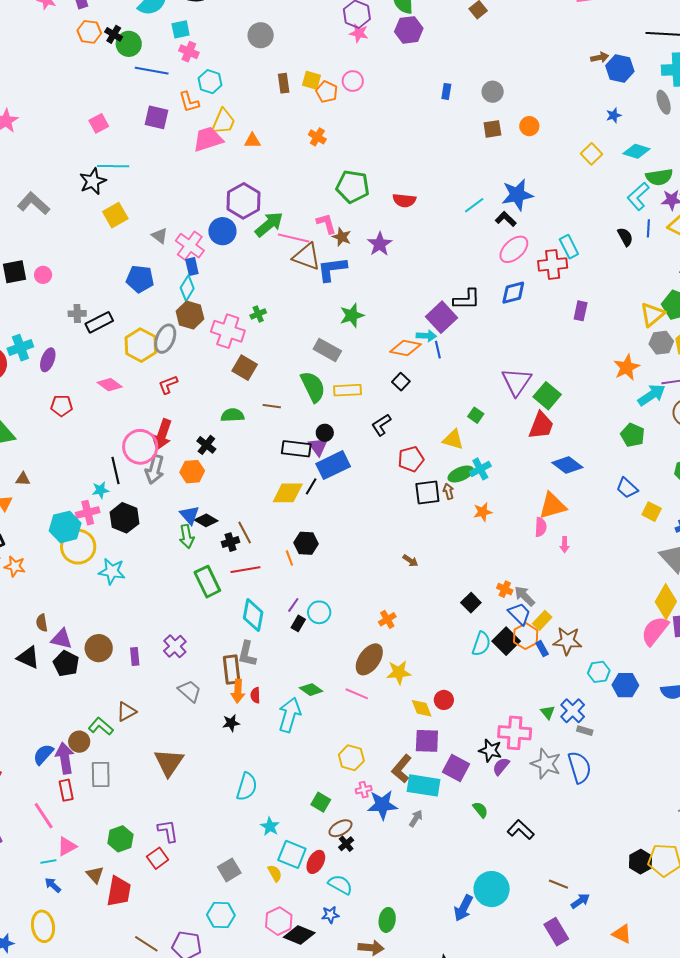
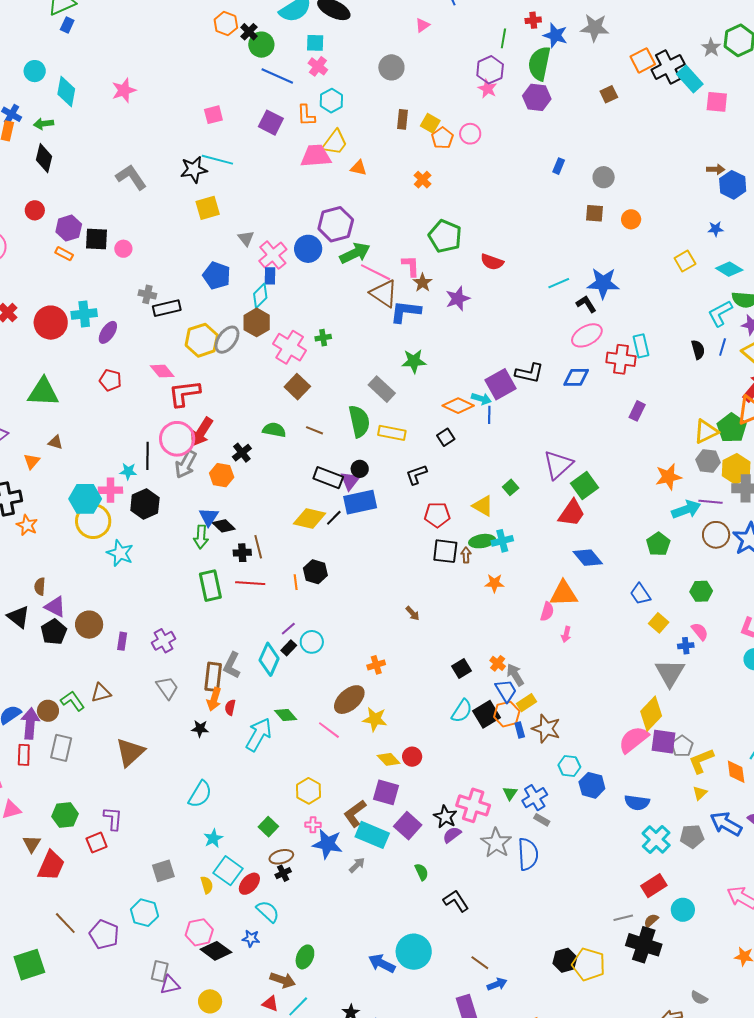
red L-shape: (168, 385) -> (184, 393), moved, size x1.6
cyan diamond: (253, 615) -> (269, 659), moved
yellow diamond: (422, 708) -> (389, 759), turned -35
blue arrow: (463, 908) -> (382, 963), turned 76

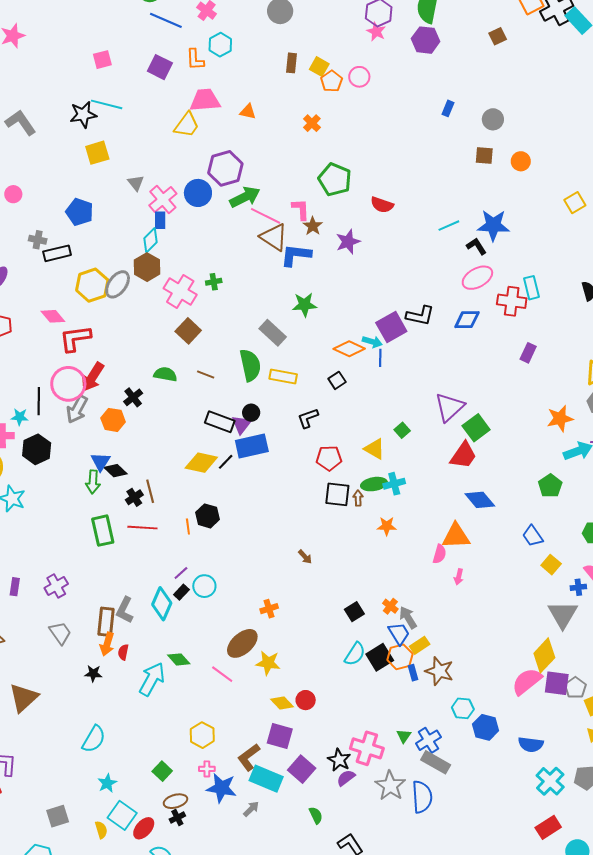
yellow trapezoid: (335, 142) -> (187, 125), moved
blue pentagon: (217, 276) -> (80, 212), moved
black cross: (242, 553) -> (134, 497), turned -30
gray rectangle: (542, 820) -> (436, 762), size x1.8

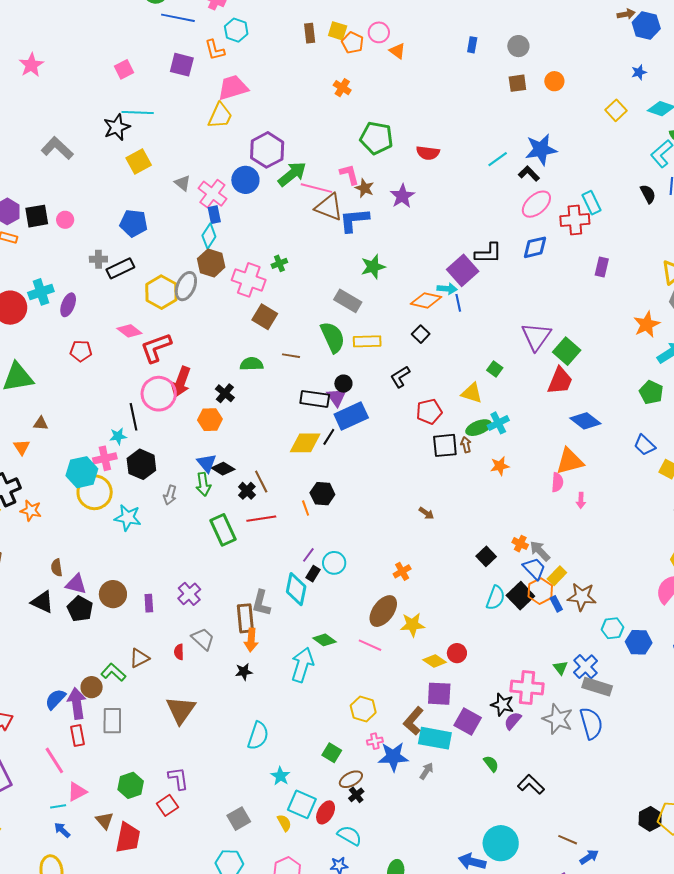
orange triangle: (248, 112) -> (397, 51), moved, turned 36
gray arrow: (77, 409) -> (170, 495), moved, size x0.7
red semicircle: (123, 652) -> (179, 652), moved

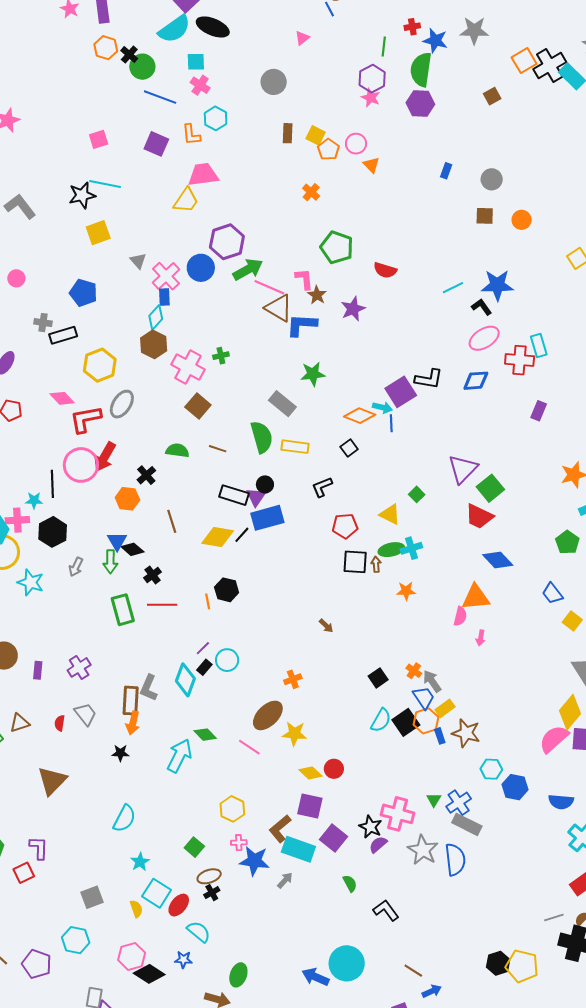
gray ellipse: (186, 286) -> (122, 404), moved
red trapezoid: (560, 381) -> (479, 516), turned 84
brown line: (261, 482) -> (172, 521), moved

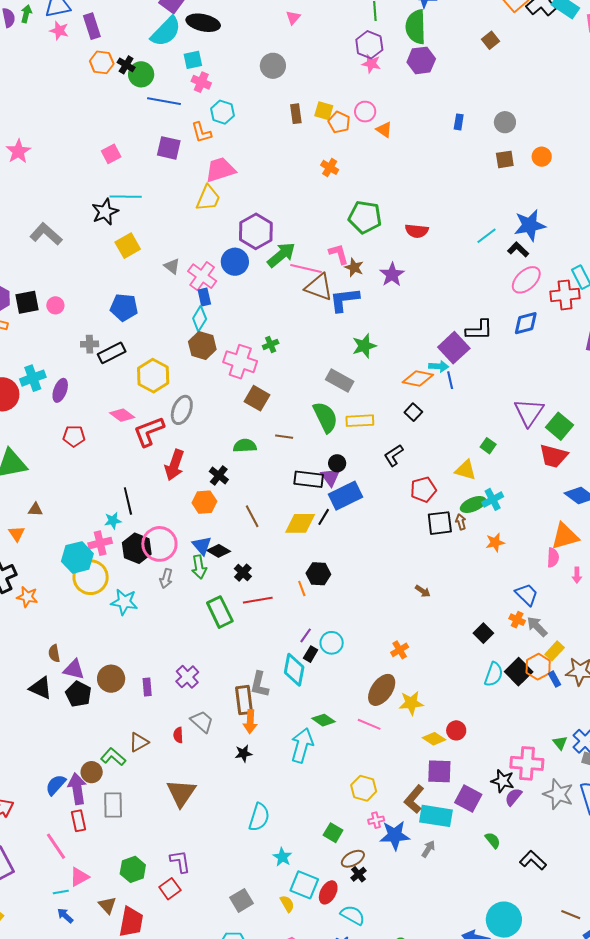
pink circle: (81, 465) -> (159, 544), moved
blue trapezoid: (424, 698) -> (527, 594), moved

